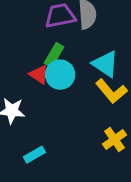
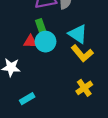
green rectangle: (54, 55) -> (41, 28), turned -49
red triangle: (39, 75) -> (30, 42), turned -32

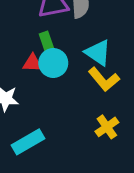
cyan rectangle: (27, 99) -> (28, 142), size x1.5

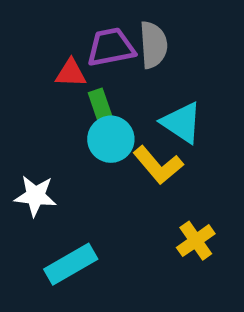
red triangle: (32, 63) -> (71, 73), moved
yellow L-shape: (104, 79) -> (158, 165), moved

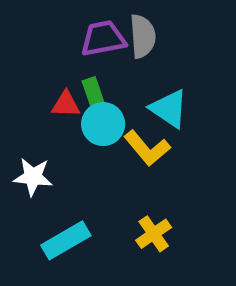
red triangle: (71, 73) -> (66, 104), moved
yellow cross: (196, 241) -> (154, 234), moved

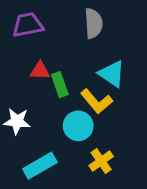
purple trapezoid: (103, 38) -> (28, 25), moved
green rectangle: (94, 96) -> (60, 85), moved
cyan circle: (103, 124) -> (78, 126), moved

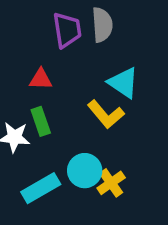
purple trapezoid: (28, 25) -> (67, 30), moved, turned 92
green rectangle: (60, 85) -> (41, 121), moved
cyan circle: (78, 126) -> (85, 171), moved

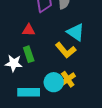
yellow cross: (111, 183) -> (68, 79), moved
cyan rectangle: (41, 188) -> (29, 92), turned 30

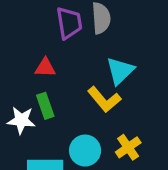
cyan triangle: (76, 32) -> (120, 71), turned 42
yellow cross: (68, 79) -> (128, 147), moved

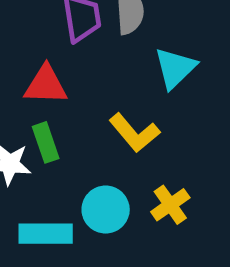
red triangle: (45, 68) -> (46, 85), size x1.4
cyan triangle: (120, 71) -> (175, 68), moved

